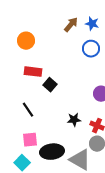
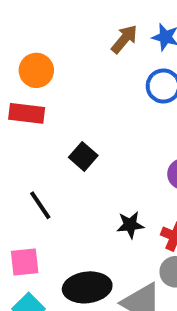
red rectangle: (33, 72) -> (27, 113), moved
pink square: (30, 140) -> (25, 262), moved

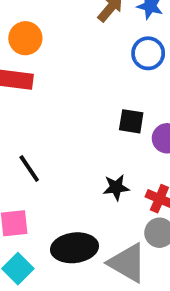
black square: (83, 156) -> (131, 121), moved, turned -32

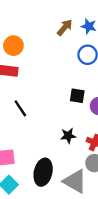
black line: (29, 168) -> (20, 108), moved
black ellipse: (75, 248) -> (43, 172), turned -70

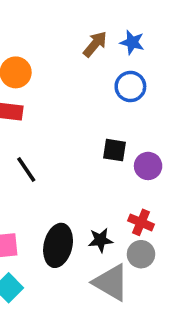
black star: (68, 136) -> (100, 240), moved
black ellipse: (43, 172) -> (58, 245), moved

